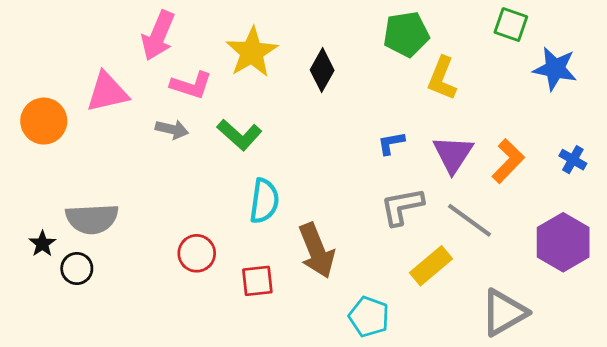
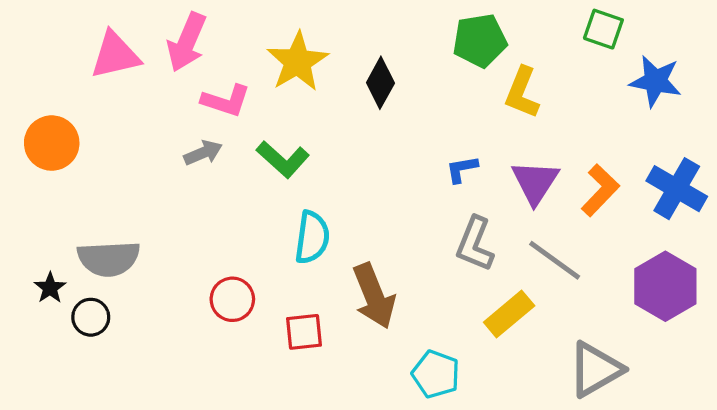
pink triangle: (107, 92) -> (115, 55), moved
gray arrow: (172, 129) -> (203, 153), turned -36
blue cross: (573, 160) -> (677, 189), size x1.8
gray L-shape: (402, 206) -> (475, 244), turned -57

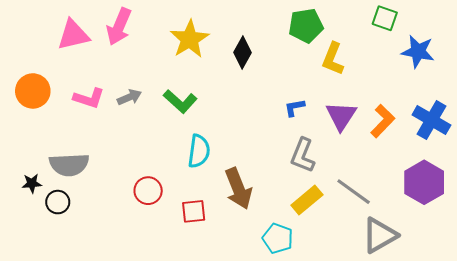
pink L-shape: (226, 101) -> (89, 98), moved
gray line: (555, 260) -> (354, 192), moved
black star: (50, 288) -> (32, 183), turned 30
yellow rectangle: (509, 314) -> (307, 200), moved

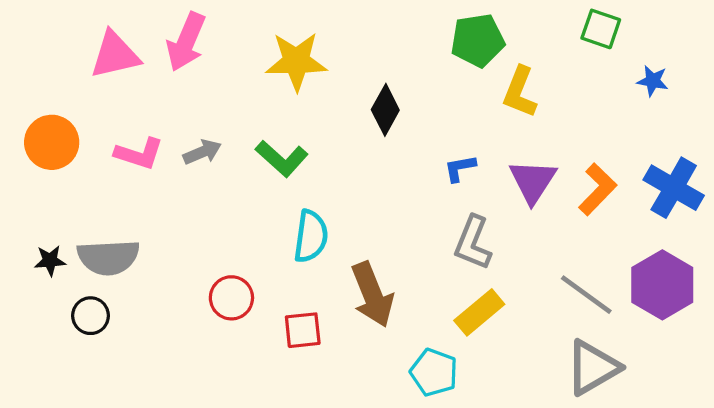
yellow star: (190, 39) -> (296, 61), turned 30
blue star: (418, 52) -> (653, 81), size x0.6
black diamond: (243, 53) -> (385, 110), moved
black star: (32, 183) -> (50, 261), moved
gray line: (354, 192) -> (586, 295), moved

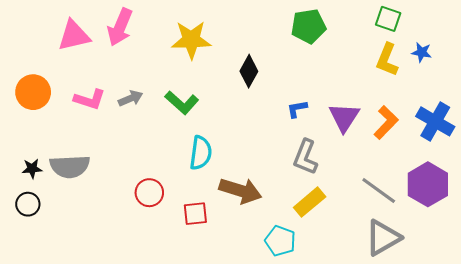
yellow L-shape: (520, 92) -> (387, 60), moved
brown arrow: (372, 295) -> (240, 191), turned -51
black circle: (91, 316) -> (28, 204), moved

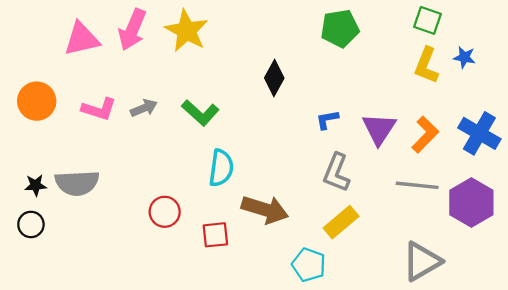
yellow star: (191, 40) -> (187, 31), moved, turned 30
gray line: (379, 191) -> (417, 185), moved, turned -30

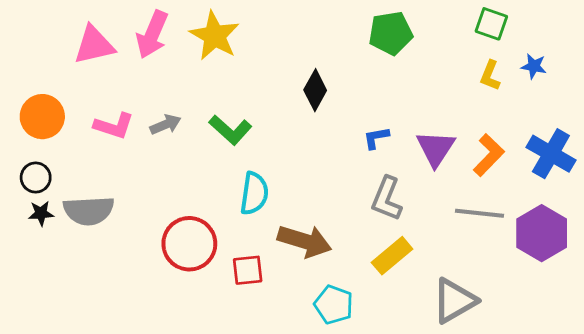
yellow L-shape: (426, 65) -> (490, 76), size x0.7
red circle: (165, 212) -> (189, 244), size x1.5
black circle: (31, 224) -> (36, 178), moved
gray triangle: (422, 261) -> (454, 301), moved
cyan pentagon: (309, 265) -> (334, 305), moved

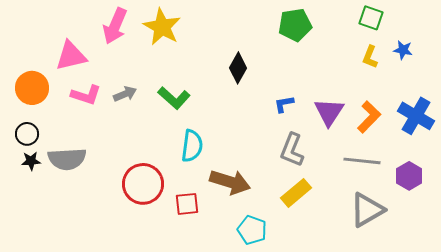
pink triangle: (94, 45) -> (71, 56), moved
purple hexagon: (542, 233) -> (409, 176), size x0.7
gray triangle: (454, 301) -> (367, 210), moved

